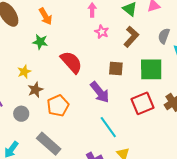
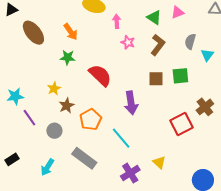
brown square: (116, 69) -> (156, 79), moved
green square: (151, 69) -> (180, 76), size x0.7
purple arrow: (100, 92) -> (131, 103), turned 35
red square: (143, 103) -> (181, 124), moved
cyan line: (108, 127) -> (121, 138), moved

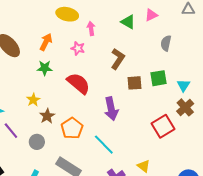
orange arrow: (71, 32) -> (46, 42), turned -114
pink star: (128, 42) -> (78, 48), moved
brown L-shape: (158, 45) -> (118, 59), moved
cyan triangle: (207, 55) -> (183, 85), moved

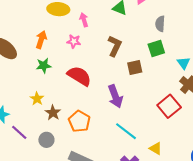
green square: (159, 78) -> (156, 48), moved
cyan line: (104, 145) -> (126, 131), moved

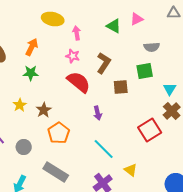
gray semicircle: (160, 24) -> (152, 47), turned -105
pink star: (74, 41) -> (73, 56), moved
red semicircle: (79, 76) -> (79, 82), moved
purple arrow: (115, 96) -> (98, 113), size x0.6
brown star: (53, 113) -> (44, 110), moved

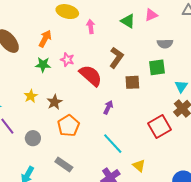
pink star: (73, 56) -> (67, 60), moved
purple arrow: (98, 113) -> (108, 107), turned -144
gray rectangle: (56, 172) -> (64, 165), size x0.7

